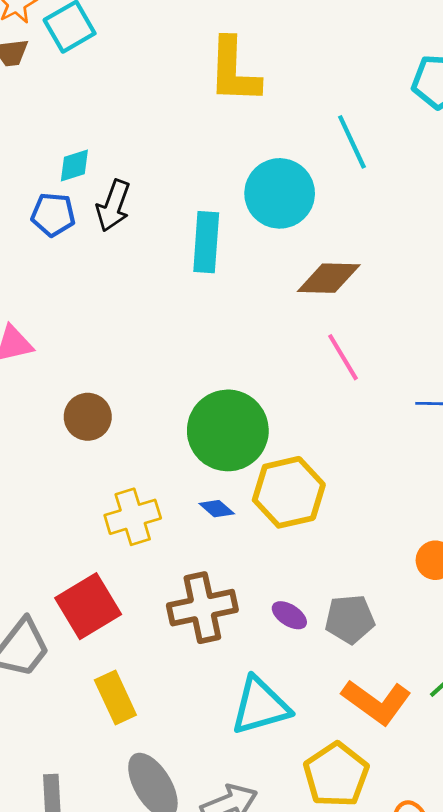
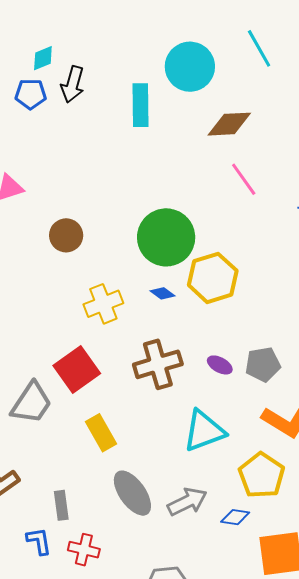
cyan line: (352, 142) -> (259, 48), moved

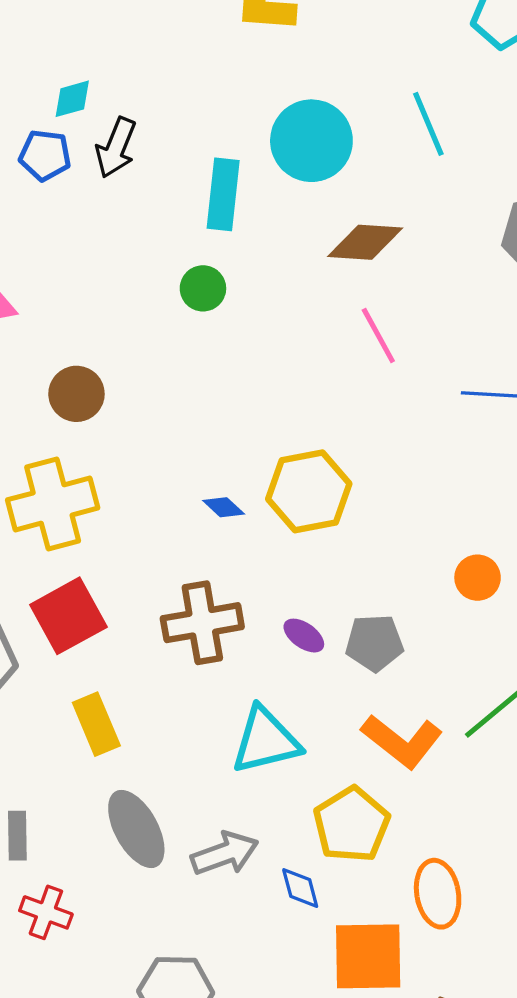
green circle: (166, 237) -> (203, 288), moved, size x0.5
yellow cross: (103, 304) -> (53, 504), moved, size x1.4
blue diamond: (235, 517) -> (300, 888), turned 60

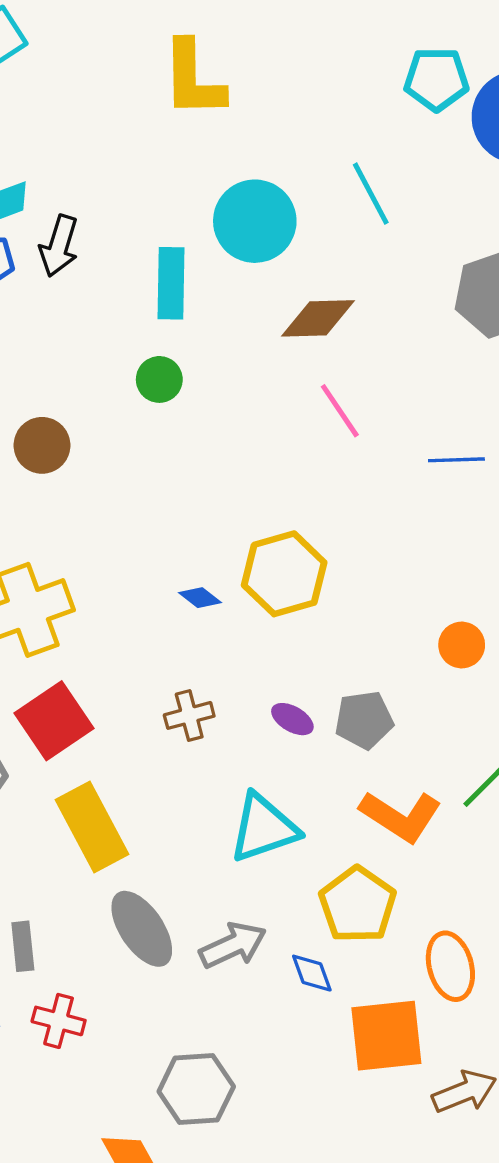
brown circle: (76, 394) -> (42, 445), moved
brown cross: (202, 623) -> (189, 715), size x0.6
yellow rectangle: (96, 724) -> (92, 827), size x1.4

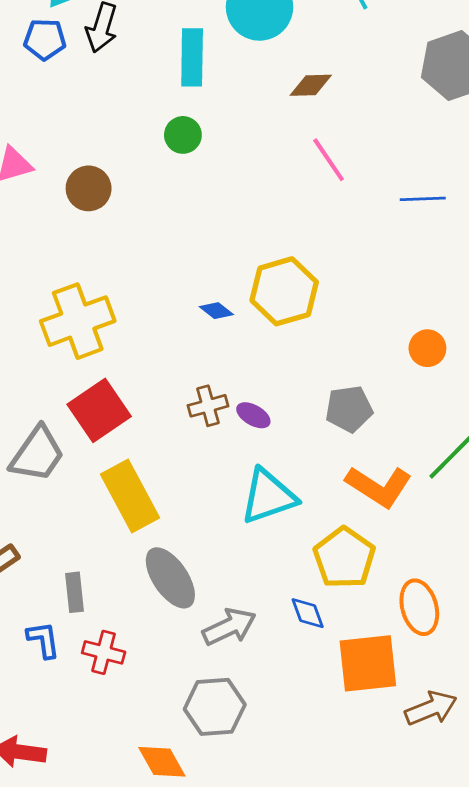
brown diamond: (318, 318) -> (311, 85), size x0.7
purple ellipse: (292, 719) -> (253, 415), moved
gray arrow: (233, 945) -> (229, 627), moved

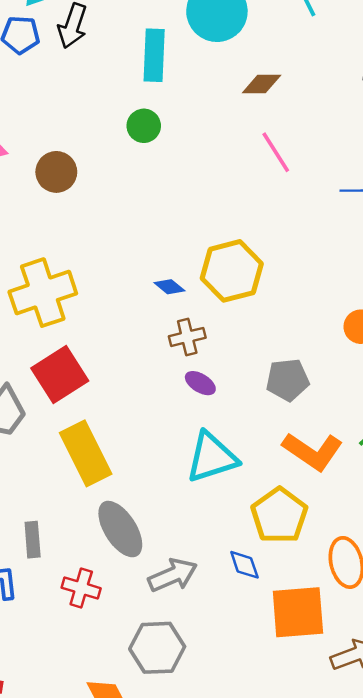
brown cross: (208, 406) -> (187, 337), moved
red cross: (104, 652) -> (81, 588), moved

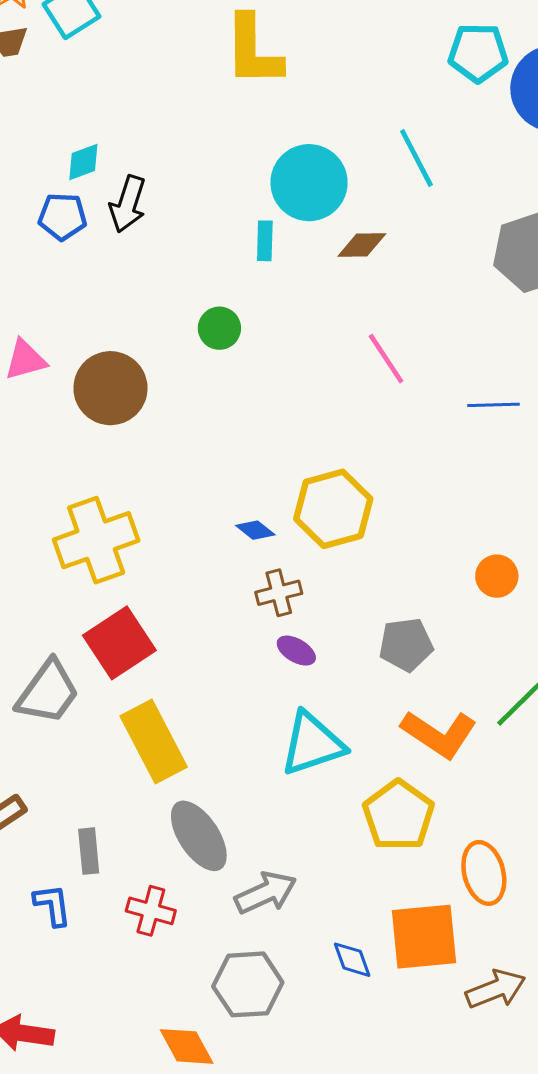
cyan rectangle: (154, 55) -> (265, 241), moved, size x0.6
brown diamond: (262, 84) -> (362, 245), moved
brown circle: (56, 172) -> (110, 388), size x1.4
blue diamond: (244, 565) -> (352, 960), moved

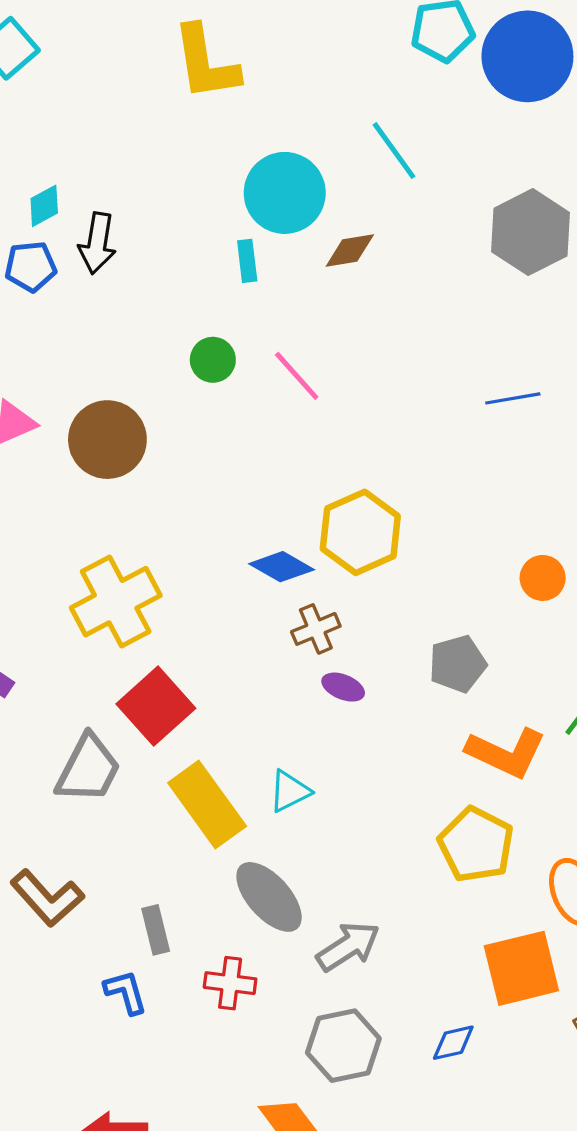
pink line: (386, 359) -> (297, 376), moved
blue diamond: (255, 530) -> (282, 567), size x1.5
cyan triangle: (312, 744) -> (290, 791), moved, size x0.6
blue diamond: (352, 960) -> (453, 1043), moved, turned -75

